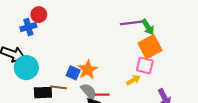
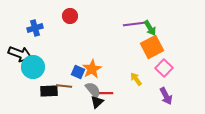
red circle: (39, 15) -> (70, 16), moved
pink square: (145, 65) -> (164, 68), moved, turned 30
yellow arrow: (133, 80) -> (136, 79), turned -96

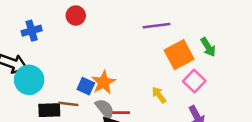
green arrow: (150, 28) -> (208, 47), moved

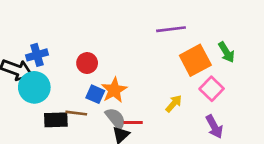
red circle: (76, 16) -> (87, 63), moved
blue cross: (32, 31) -> (37, 55), moved
yellow arrow: (159, 95) -> (174, 104), turned 78

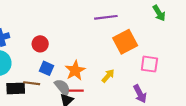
green arrow: (226, 52) -> (159, 13), moved
pink square: (212, 89) -> (149, 64), moved, turned -36
orange star: (114, 90) -> (75, 70), moved

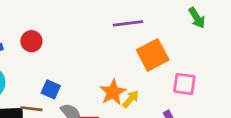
red circle: (40, 44) -> (31, 41), moved
orange star: (75, 70) -> (113, 92), moved

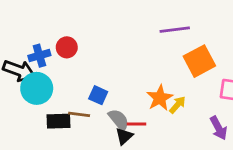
red circle: (31, 41) -> (67, 47), moved

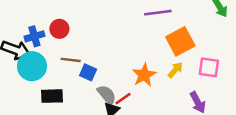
yellow arrow: (177, 105) -> (175, 70), moved
brown line: (79, 114) -> (71, 60), moved
red line: (136, 124) -> (123, 99), turned -35

